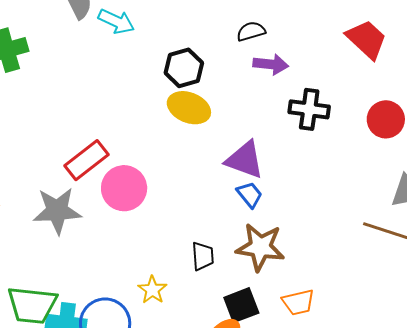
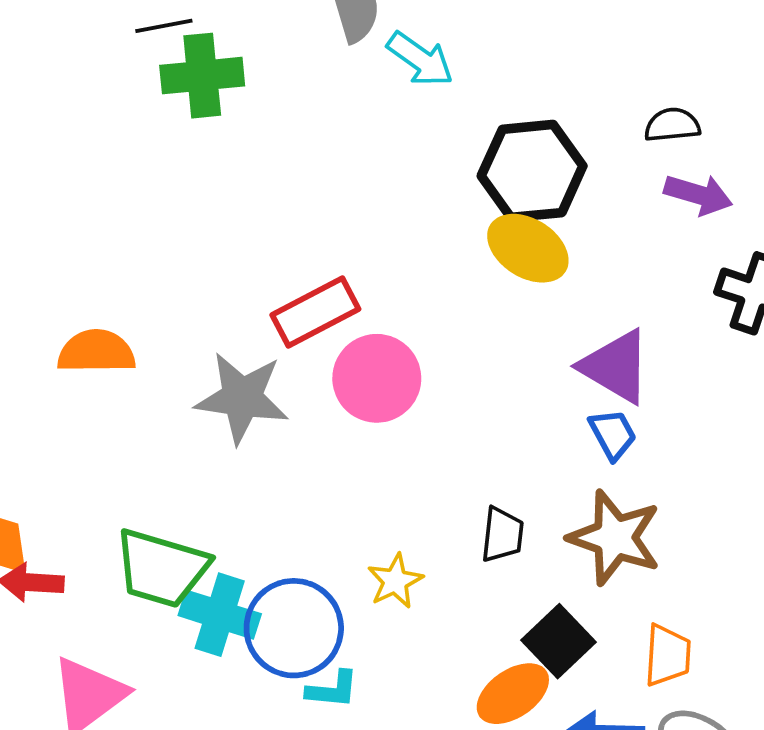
black hexagon: (184, 68) -> (532, 171), size x1.4
orange trapezoid: (298, 302) -> (668, 655), turned -84
black square: (241, 305) -> (559, 641), turned -33

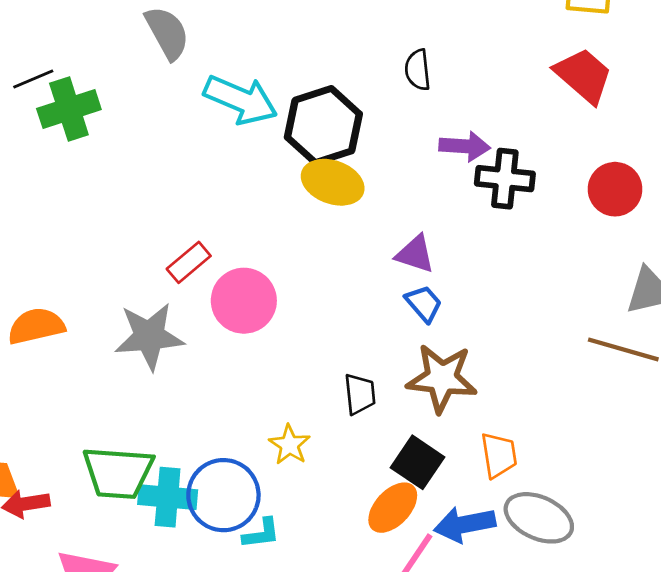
cyan arrow: (420, 59) -> (241, 100), moved, size x1.4
black semicircle: (672, 125) -> (418, 70), turned -78
purple arrow: (698, 194) -> (465, 146), moved
red rectangle: (315, 312) -> (189, 262), size x0.7
purple triangle: (616, 367) -> (415, 254), size x0.7

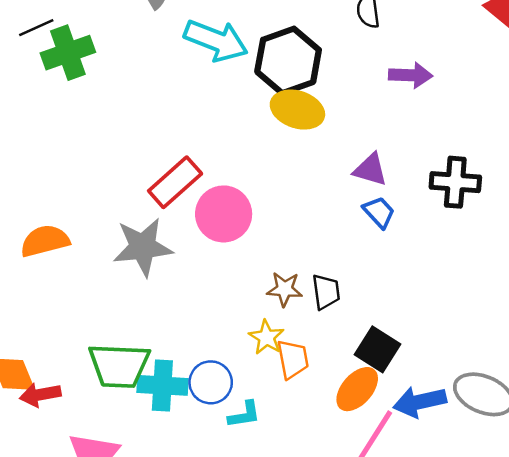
black cross: (505, 179) -> (455, 182), moved
red rectangle: (189, 262) -> (175, 182), size x1.4
brown star: (442, 378) -> (285, 289), moved, size x0.6
orange trapezoid: (499, 455) -> (293, 359), moved
blue circle: (223, 495) -> (211, 382), size x0.7

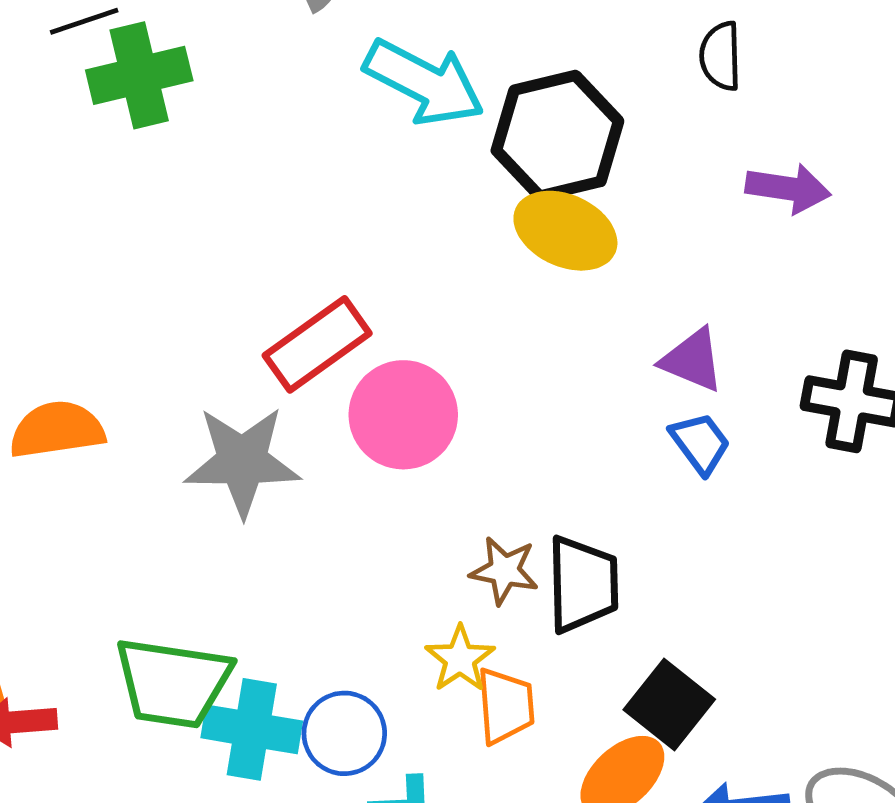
black trapezoid: (326, 292) -> (583, 584), size x1.4

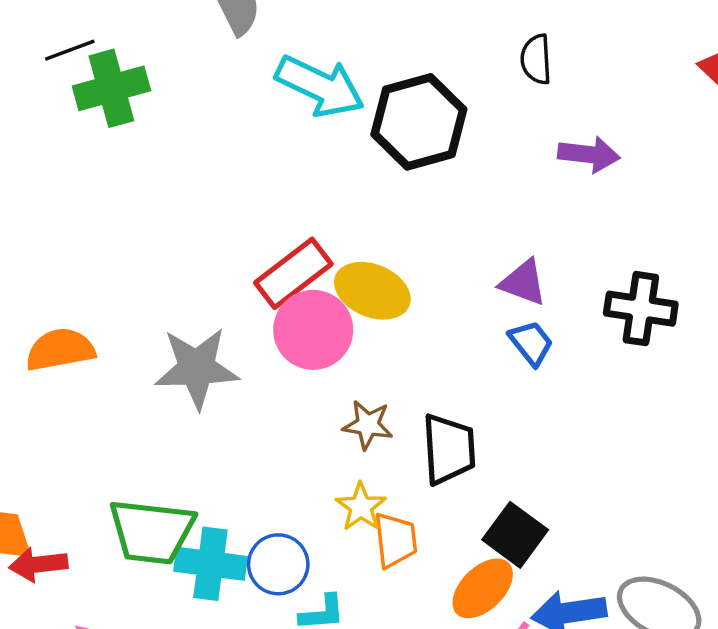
yellow ellipse: (565, 231) -> (372, 291), moved
red rectangle: (317, 344) -> (293, 273), moved
brown star: (504, 571) -> (368, 425), moved

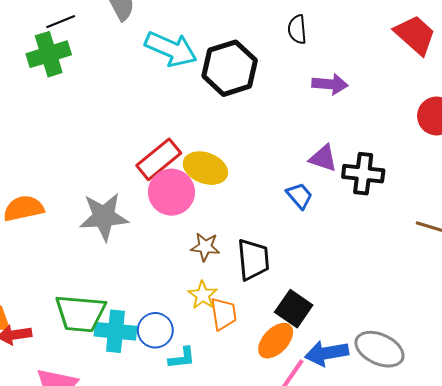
black line: (70, 50) -> (61, 22), moved
purple triangle: (523, 282) -> (323, 158), moved

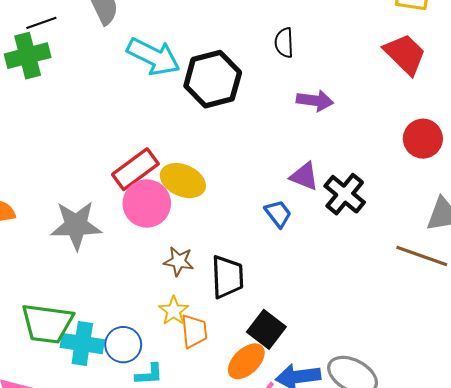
black cross: (363, 174) -> (345, 194), turned 30

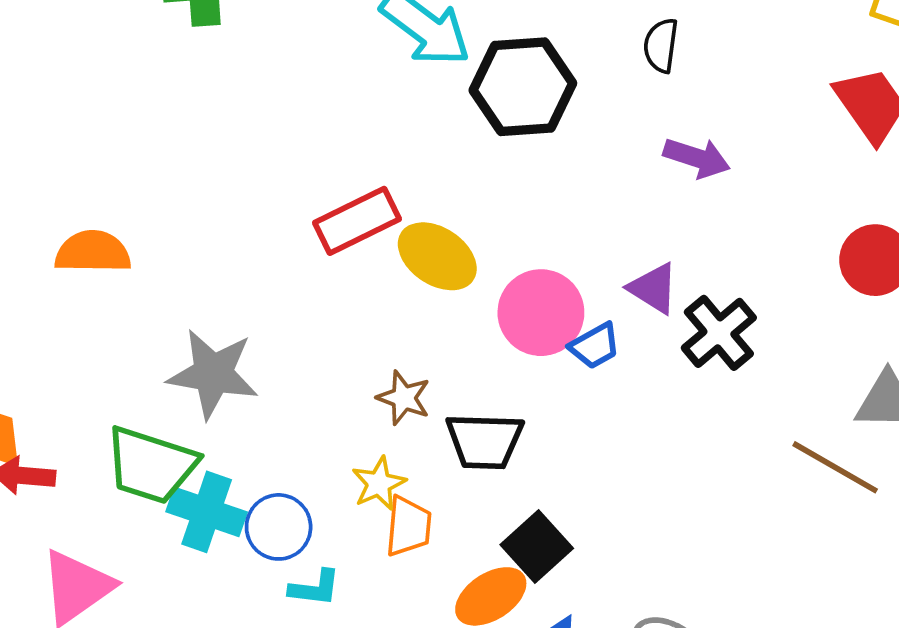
pink circle: (147, 204) -> (541, 313), moved
blue trapezoid: (278, 214) -> (595, 346), turned 88
gray star: (76, 225) -> (213, 374), moved
black trapezoid: (227, 277) -> (485, 441), turned 84

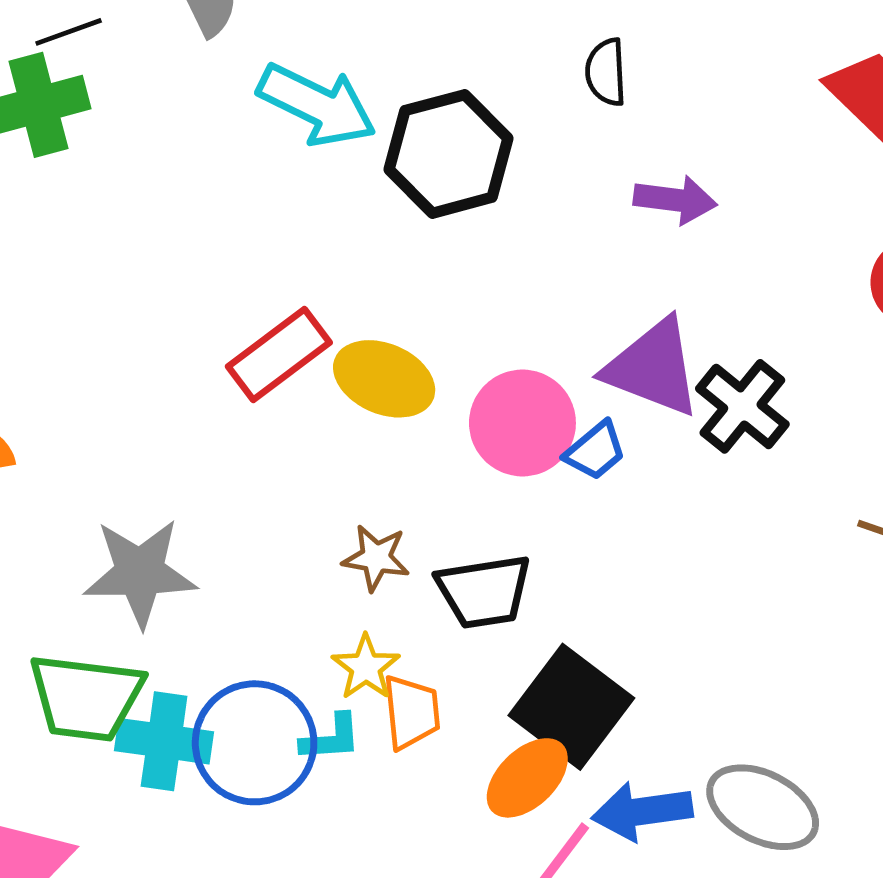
purple triangle: (653, 288) -> (653, 368), size x1.6
blue circle: (279, 527) -> (255, 743), size x1.5
black square: (537, 546) -> (571, 707), size x1.4
cyan L-shape: (315, 588) -> (331, 738), moved

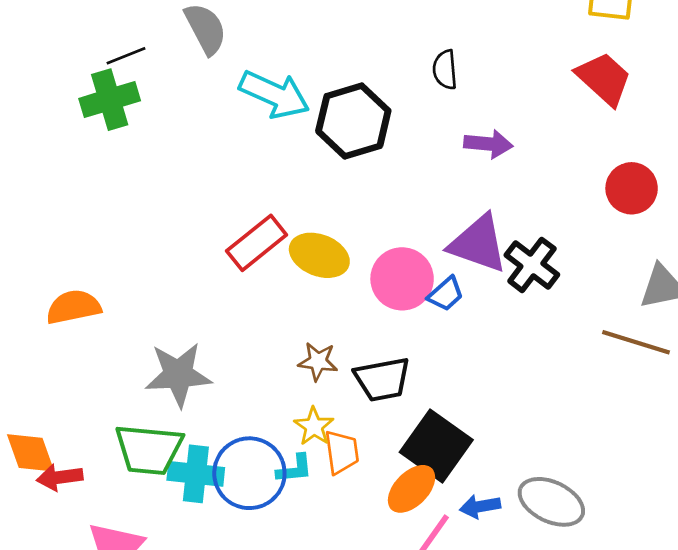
blue arrow: (642, 811) -> (480, 506), size x0.7

